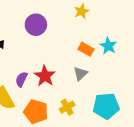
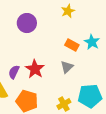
yellow cross: (67, 107) -> (64, 104), moved

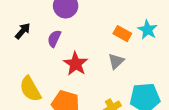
purple semicircle: (14, 72) -> (54, 39), moved

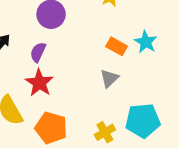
red star: (76, 64) -> (39, 83), moved

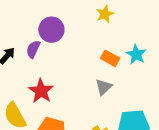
purple semicircle: (38, 52) -> (33, 49), moved

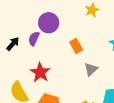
orange rectangle: (110, 58) -> (76, 46), moved, turned 32

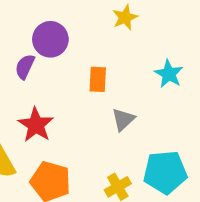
orange rectangle: (76, 46) -> (98, 79), turned 32

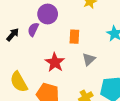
red star: (36, 125) -> (55, 62), moved

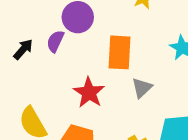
orange rectangle: (74, 37) -> (119, 52), size x1.5

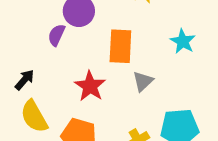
black arrow: (23, 49) -> (25, 80), moved

